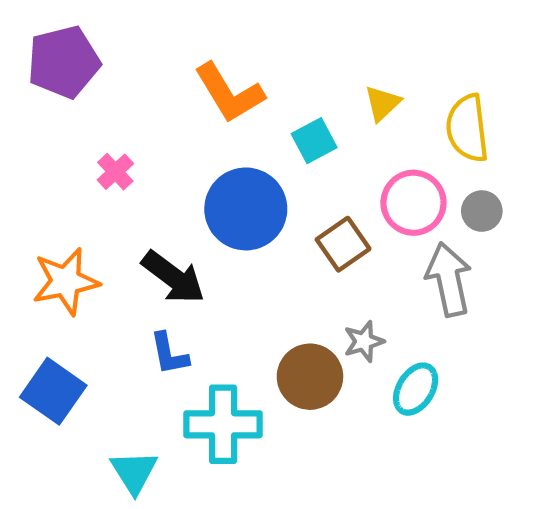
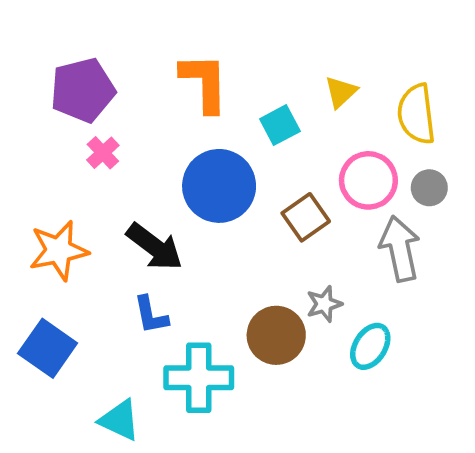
purple pentagon: (64, 62) -> (83, 90), moved
orange L-shape: (229, 93) -> (204, 83), turned -150
cyan triangle: (134, 472) -> (119, 420), turned -33

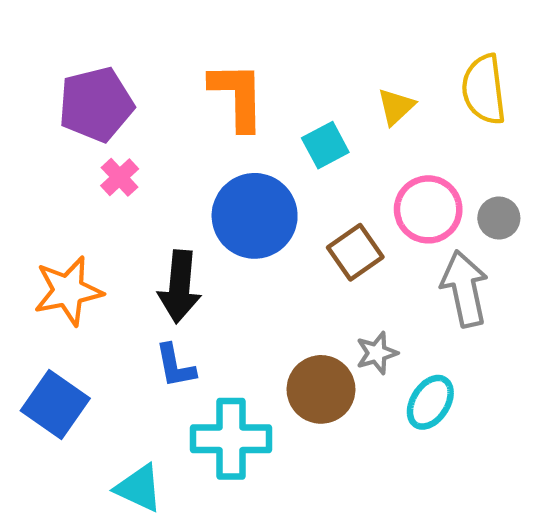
yellow semicircle: (416, 114) -> (484, 89), moved
black arrow: (155, 247) -> (180, 287), turned 58

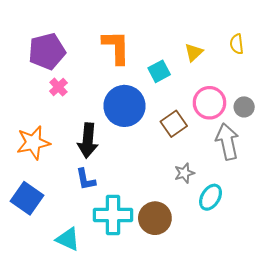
yellow semicircle: (484, 89) -> (237, 44), size x0.6
brown circle: (321, 389) -> (155, 218), moved

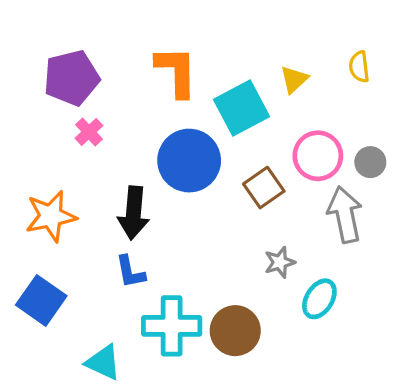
cyan square: (159, 71) -> (242, 108), size x1.6

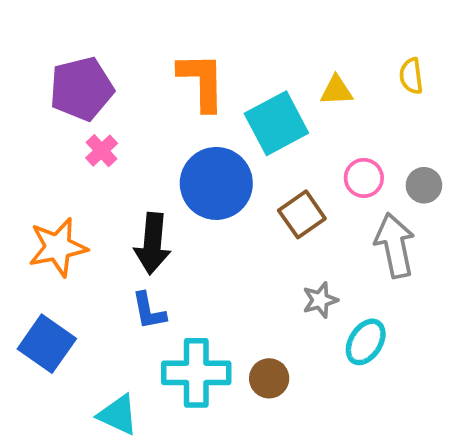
yellow triangle: (294, 79) -> (337, 91), turned 40
pink circle: (318, 156) -> (364, 178), size x0.7
brown circle: (235, 331) -> (269, 378), size x0.7

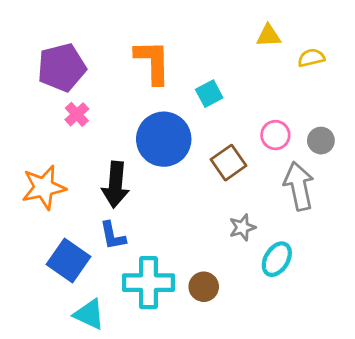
yellow semicircle: (411, 76) -> (311, 58), turned 84
yellow triangle: (337, 91) -> (269, 36), moved
cyan square: (276, 123) -> (209, 94), size x0.6
blue square: (47, 344) -> (69, 261), moved

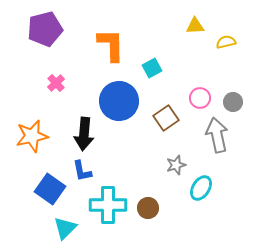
purple pentagon: (62, 67) -> (45, 29), moved
cyan triangle: (89, 314) -> (65, 228), turned 50

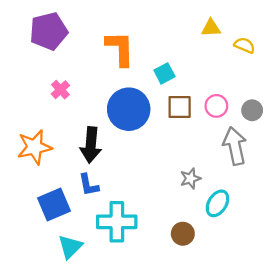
yellow semicircle: (226, 42) -> (245, 45), turned 36
brown square: (166, 118) -> (180, 107), moved, turned 35
blue square: (50, 189) -> (54, 204), turned 32
brown circle: (148, 208) -> (183, 234), moved

